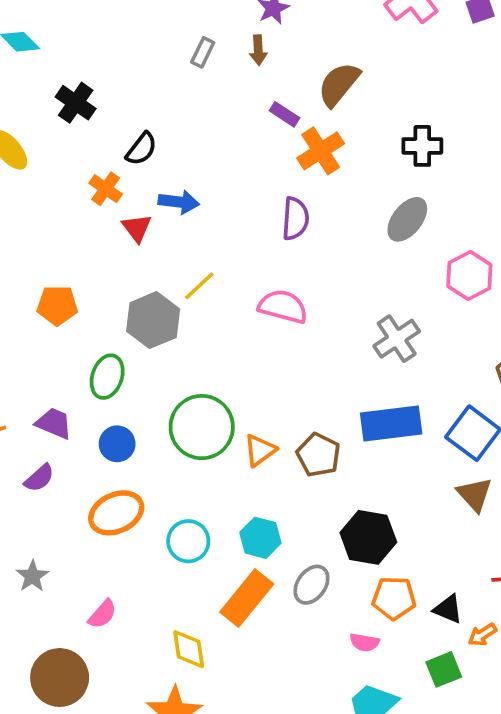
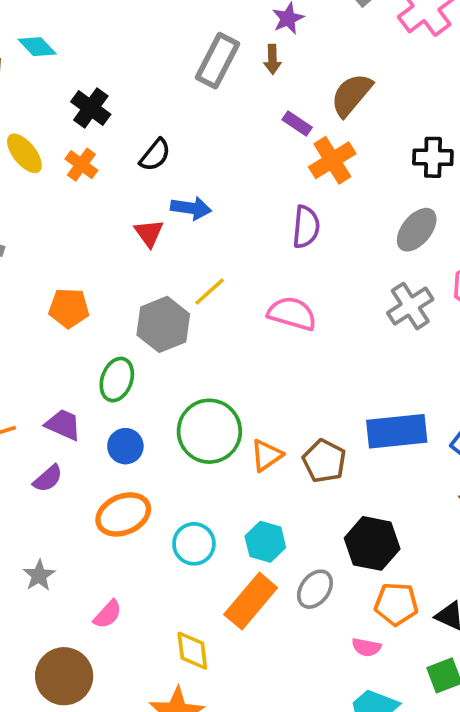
gray rectangle: (203, 52) -> (218, 61), size x1.8
orange cross: (106, 189) -> (81, 165), moved
gray cross: (397, 339) -> (410, 306), moved

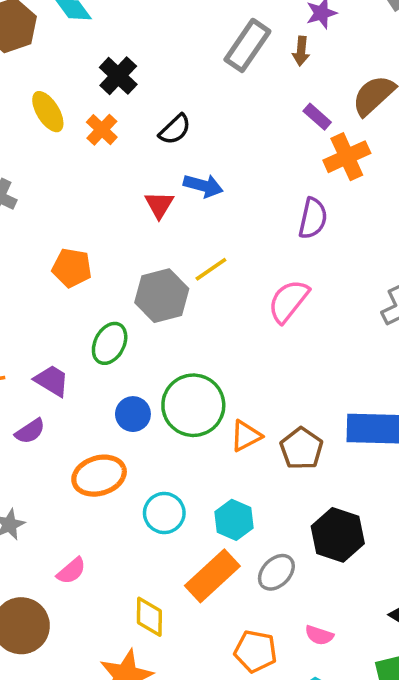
pink semicircle: (292, 314) -> (288, 301), turned -75
blue circle: (125, 446) -> (133, 414), moved
orange pentagon: (396, 604) -> (255, 651), moved

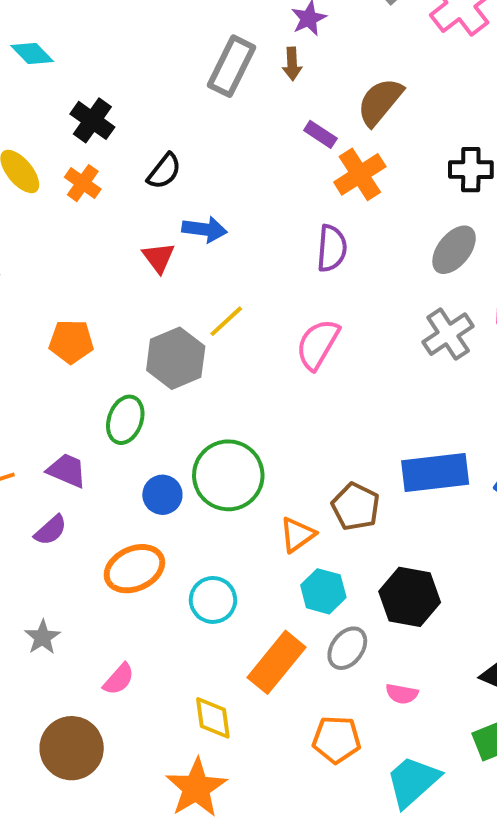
orange triangle: (246, 436) -> (297, 535), moved
cyan hexagon: (234, 520) -> (323, 591), moved
pink semicircle: (319, 635) -> (402, 694), moved

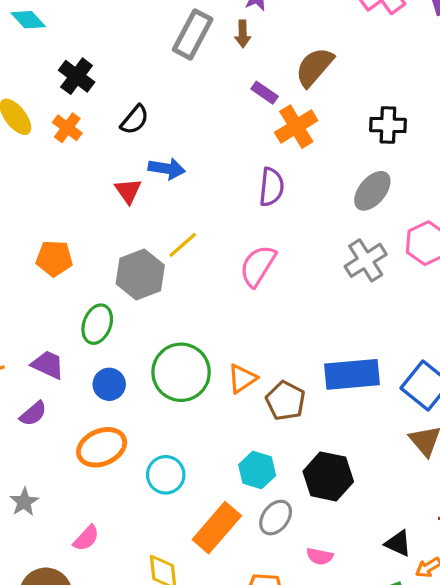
blue circle: (162, 495) -> (109, 384), moved
orange triangle: (297, 535) -> (242, 378), moved

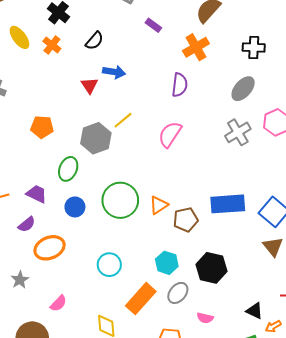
purple rectangle: (265, 93) -> (153, 25), moved
brown pentagon: (286, 401) -> (186, 220), turned 30
orange ellipse: (102, 447) -> (50, 248), moved

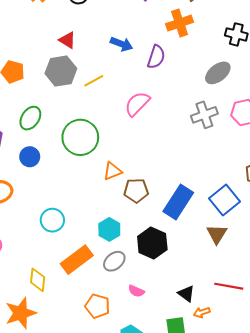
blue arrow: (114, 72) -> (122, 44), moved
red triangle: (89, 85) -> (67, 40), turned -36
gray hexagon: (96, 138) -> (61, 71), moved
green circle: (120, 200) -> (80, 137), moved
blue rectangle: (228, 204) -> (178, 202), moved, turned -64

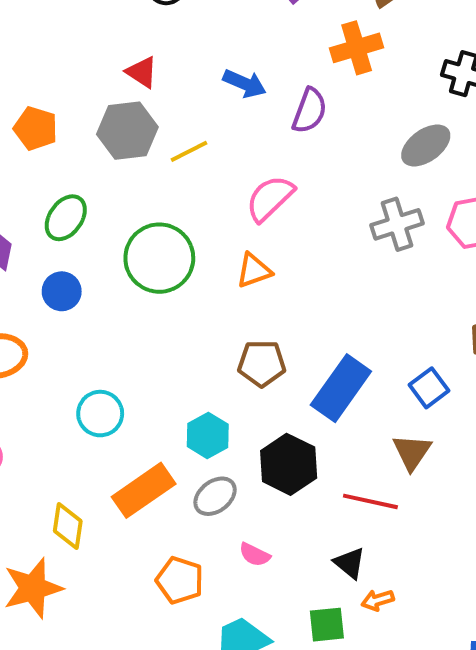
orange triangle: (112, 171) -> (254, 271), moved
blue square: (224, 200) -> (429, 388), size x0.7
red line: (229, 286) -> (370, 501), moved

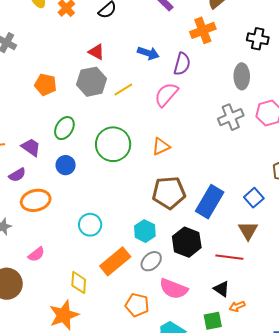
gray ellipse: (426, 145) -> (242, 76), turned -50
pink semicircle: (270, 198) -> (166, 95), moved
brown pentagon: (262, 363) -> (169, 193), size x1.4
pink semicircle: (255, 555) -> (174, 289), size x1.8

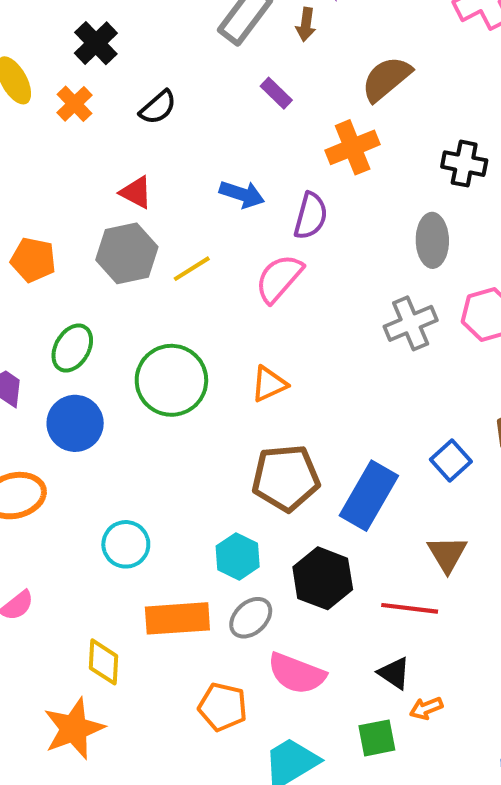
blue circle: (66, 165) -> (75, 423), size x1.4
blue square: (254, 198) -> (451, 460), moved
orange rectangle: (115, 261) -> (177, 618), turned 36

